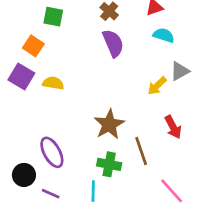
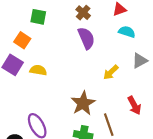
yellow arrow: (157, 86) -> (111, 72), moved

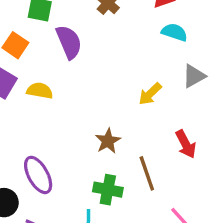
purple semicircle: (86, 38) -> (69, 42), moved
brown star: (83, 103) -> (108, 141), size x0.7

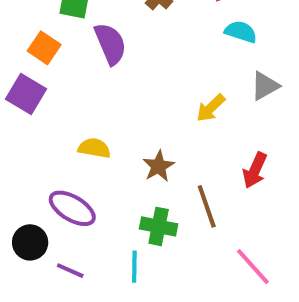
yellow semicircle: (40, 91) -> (94, 148), moved
red arrow: (186, 144) -> (255, 170), turned 52
purple ellipse: (38, 175) -> (72, 208), turned -30

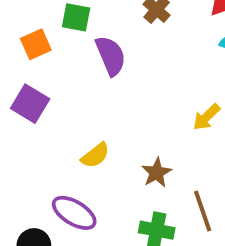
orange square: (44, 48) -> (36, 44), moved, turned 32
yellow semicircle: (94, 148) -> (95, 155), turned 132

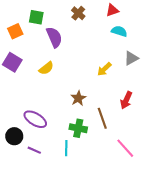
yellow semicircle: (95, 155) -> (46, 68), moved

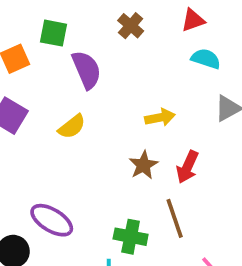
yellow arrow: (104, 69) -> (160, 117), moved, turned -147
brown star: (78, 98) -> (143, 165), moved
red arrow: (126, 100) -> (187, 167), moved

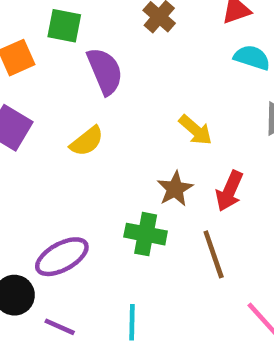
yellow arrow: (160, 117) -> (195, 130), turned 52
purple ellipse: (52, 220) -> (62, 257), turned -60
green cross: (131, 237) -> (146, 234), moved

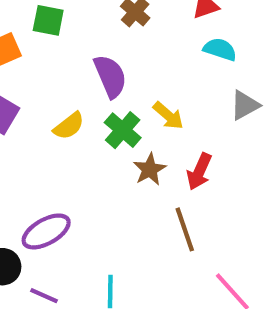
purple semicircle: (105, 71) -> (110, 76), moved
green cross: (146, 234) -> (123, 130), moved, turned 30

